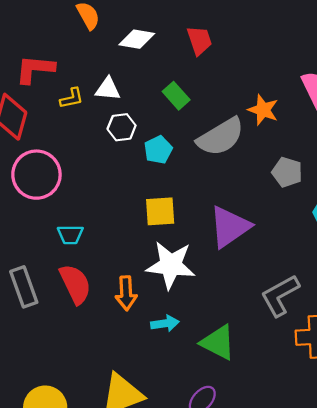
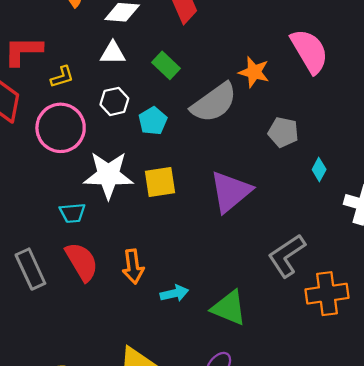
white triangle: (108, 89) -> (113, 53), moved
pink circle: (36, 175) -> (61, 128), moved
white star: (171, 265) -> (108, 175), moved

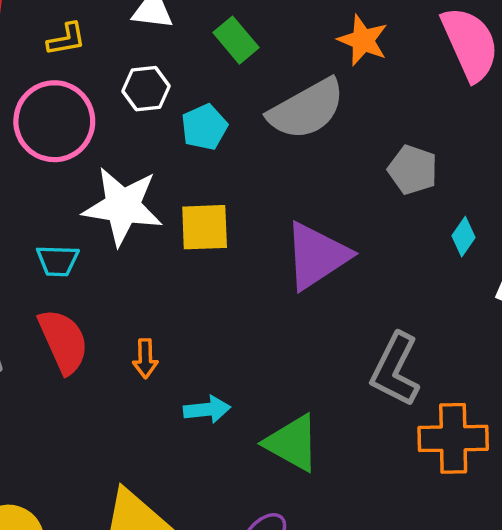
orange star: (254, 72) -> (363, 40), moved
gray L-shape: (287, 256) -> (395, 370), turned -36
orange arrow: (133, 267) -> (145, 359), size x0.7

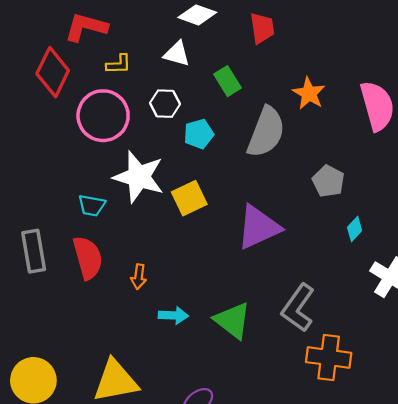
gray semicircle: (306, 109) -> (266, 132), turned -48
yellow square: (205, 227) -> (189, 198), turned -32
green triangle: (292, 443) -> (232, 320), moved

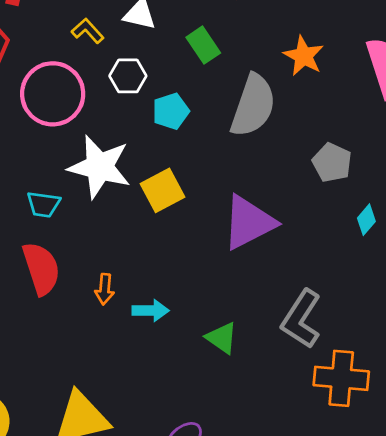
yellow L-shape: (119, 64) -> (88, 31), moved, turned -128
cyan arrow: (173, 315) -> (151, 311), moved
green triangle: (232, 320) -> (222, 338), size x0.7

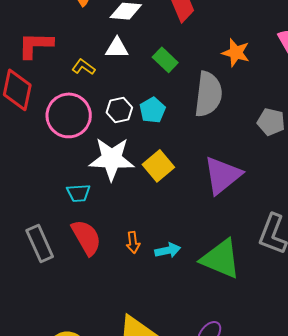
white hexagon: (128, 76) -> (119, 110), moved
green triangle: (222, 338) -> (221, 259), size x1.8

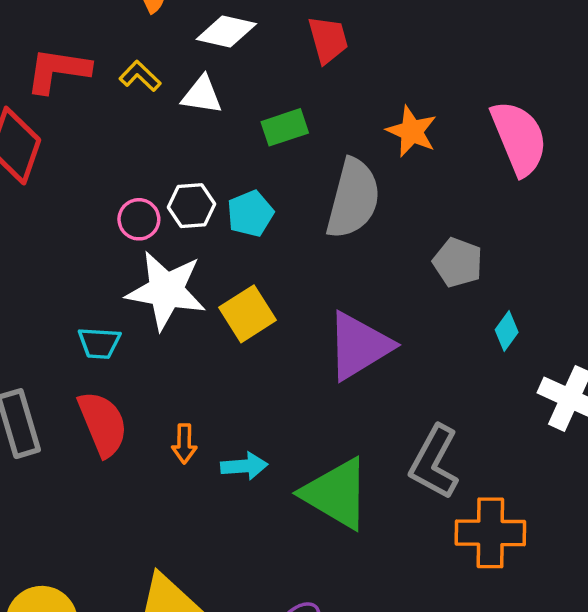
green rectangle: (165, 60) -> (285, 127), turned -70
yellow L-shape: (83, 67) -> (140, 76), moved
pink circle: (69, 115) -> (139, 219), moved, size x0.5

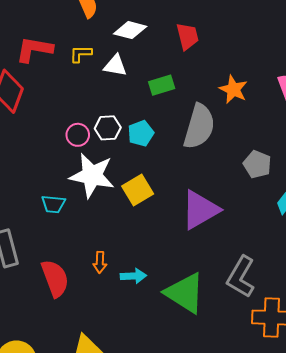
yellow L-shape: (140, 76) -> (81, 54), turned -45
red semicircle: (103, 424) -> (55, 278), moved

